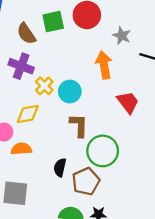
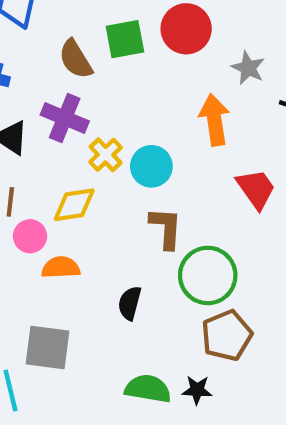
brown pentagon: (86, 181) -> (227, 335), moved

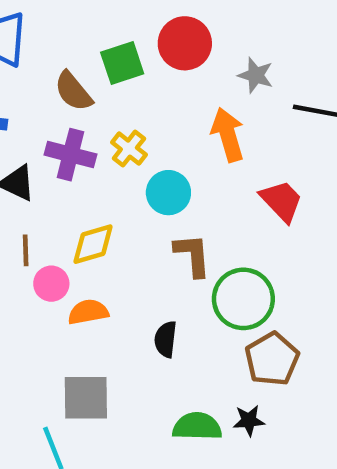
yellow cross: (106, 155) -> (129, 149), moved

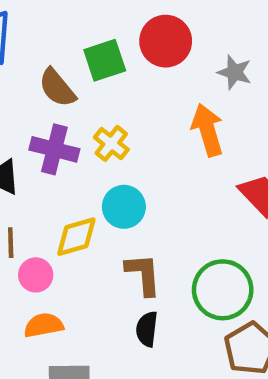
cyan circle: (168, 193) -> (124, 207), moved
brown L-shape: (193, 255) -> (143, 274), moved
orange semicircle: (88, 312) -> (44, 325), moved

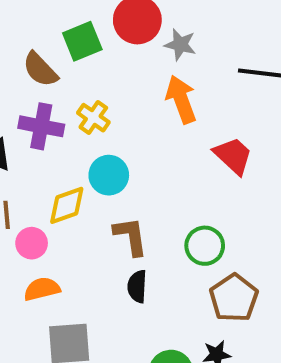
gray star: (234, 72) -> (180, 45), moved
green circle: (223, 290) -> (205, 246), size x0.7

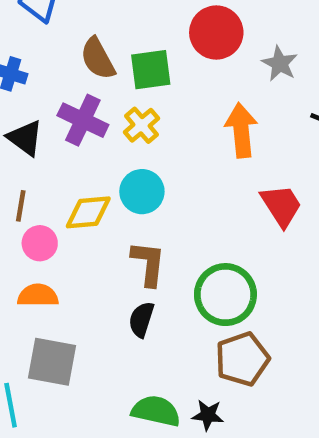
green square: (82, 41) -> (151, 70), moved
gray star: (180, 45) -> (280, 64), moved
green circle: (205, 246) -> (225, 295), size x1.4

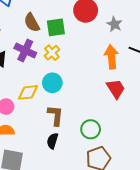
orange arrow: (241, 130) -> (111, 57), moved
green circle: (225, 295) -> (91, 129), size x0.7

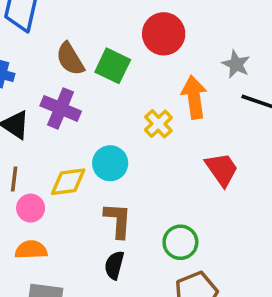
gray star: (114, 24) -> (236, 64), moved
green square: (56, 27) -> (113, 66), turned 36
yellow cross: (52, 53) -> (158, 124), moved
orange arrow: (111, 57) -> (194, 97), moved

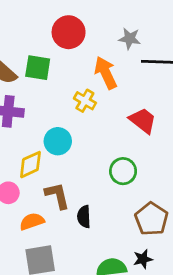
brown L-shape: (118, 220) -> (57, 196), moved
green circle: (180, 242) -> (123, 171), moved
orange semicircle: (31, 250) -> (32, 221), moved

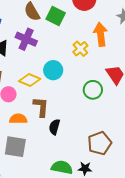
yellow diamond: (30, 165) -> (30, 80), turned 30
green circle: (123, 171) -> (93, 90), moved

